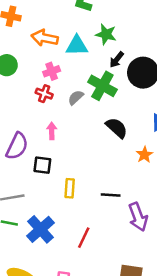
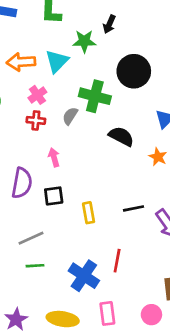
cyan triangle: (77, 46) -> (57, 61), turned -30
black arrow: (117, 60) -> (109, 24), moved
blue cross: (41, 229) -> (84, 276), moved

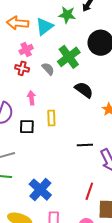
green cross: (95, 96) -> (69, 57), turned 30
gray semicircle: (70, 116) -> (48, 69), turned 96
yellow rectangle: (89, 213) -> (51, 118), moved
red line: (117, 261) -> (89, 191), moved

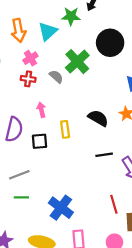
orange arrow: (18, 23) -> (18, 30), turned -100
black semicircle: (84, 90) -> (98, 118), moved
red line: (89, 191) -> (114, 204), turned -30

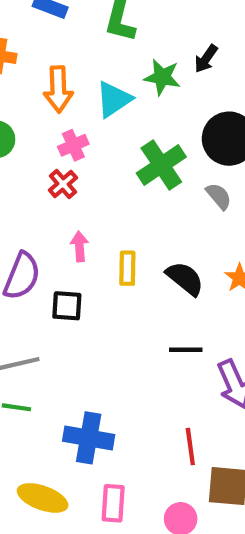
gray semicircle: (56, 77) -> (219, 196), moved
red cross: (28, 79) -> (63, 184), turned 32
yellow rectangle: (65, 129) -> (127, 268), moved
blue cross: (61, 208) -> (89, 438), turned -35

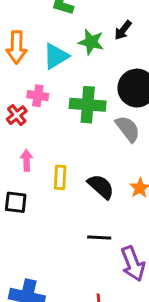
pink cross: (73, 145) -> (38, 96), moved, turned 30
green cross: (161, 165) -> (88, 105), turned 36
gray semicircle: (219, 196) -> (128, 129), size x1.4

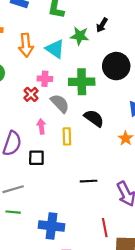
cyan triangle: (56, 56) -> (55, 49), turned -48
gray semicircle: (128, 129) -> (60, 103), moved
black semicircle: (101, 187) -> (94, 118), moved
black line: (99, 238) -> (89, 181), moved

